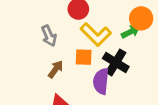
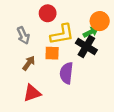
yellow L-shape: (96, 34) -> (62, 34), turned -55
black cross: (116, 62) -> (86, 47), moved

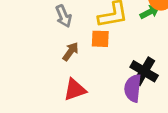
black cross: (86, 47) -> (144, 71), moved
purple semicircle: (66, 73) -> (133, 88), moved

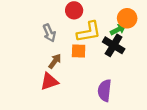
black cross: (144, 71) -> (114, 45), moved
red triangle: (75, 90) -> (49, 81), moved

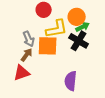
orange circle: (127, 18) -> (77, 17), moved
gray arrow: (49, 33) -> (29, 39), moved
orange square: (79, 51) -> (48, 46), size x1.5

